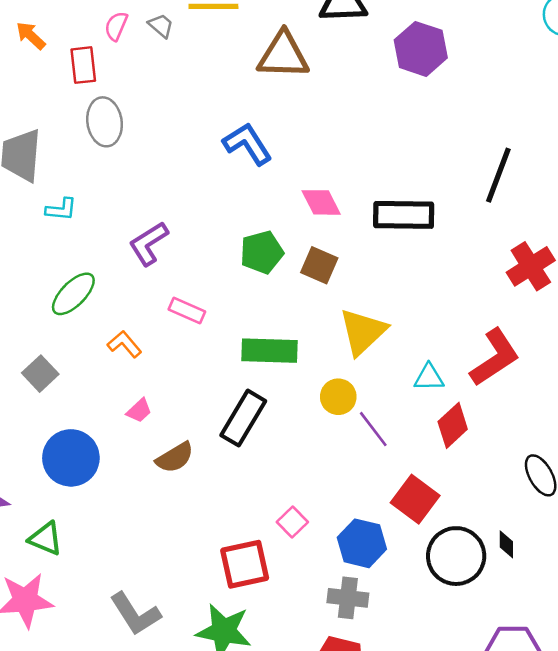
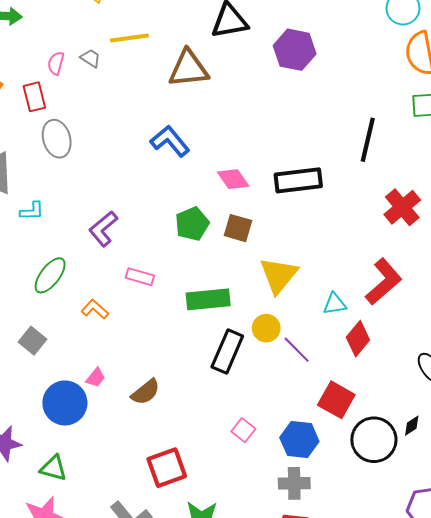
pink trapezoid: (139, 411) -> (96, 378), moved
black rectangle: (243, 418) -> (227, 351), moved
black diamond: (506, 544) -> (412, 426), turned 65
red square: (245, 564) -> (167, 468), moved

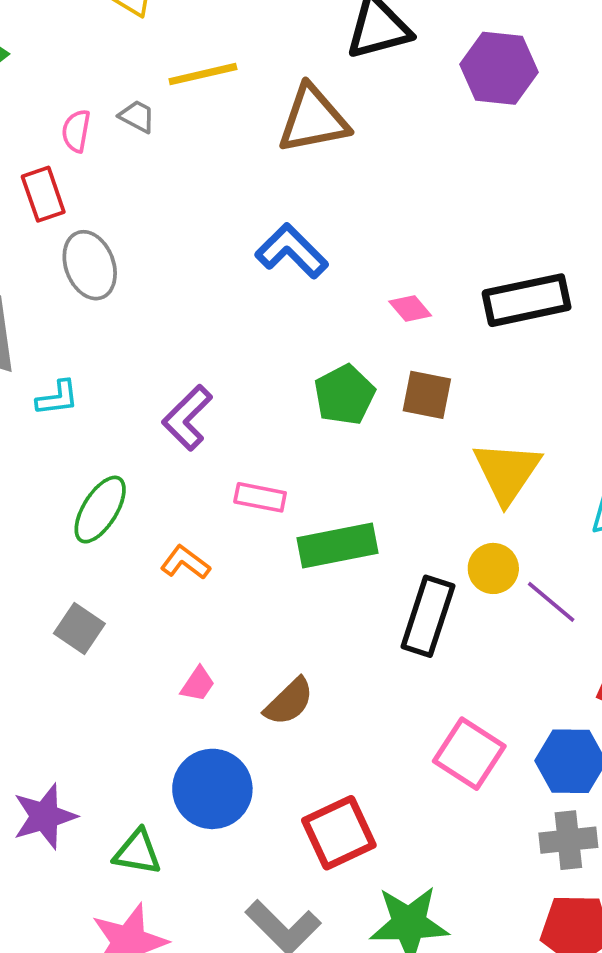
pink diamond: (233, 179) -> (410, 309), size x0.7
green rectangle: (208, 299) -> (338, 545), moved
blue circle: (65, 403) -> (212, 789), moved
pink square: (243, 430) -> (469, 754), size x1.6

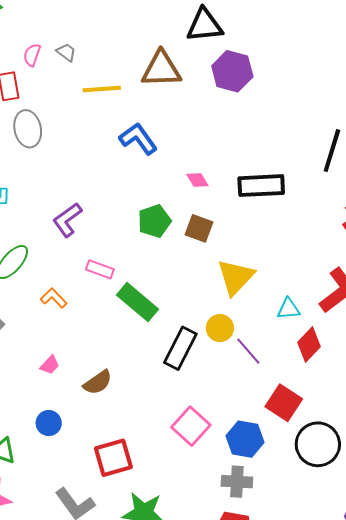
purple hexagon: (499, 68) -> (232, 71), moved
yellow line: (203, 74) -> (102, 89), moved
green rectangle: (338, 545) -> (138, 302), turned 42
blue circle: (212, 789) -> (49, 423), size x0.6

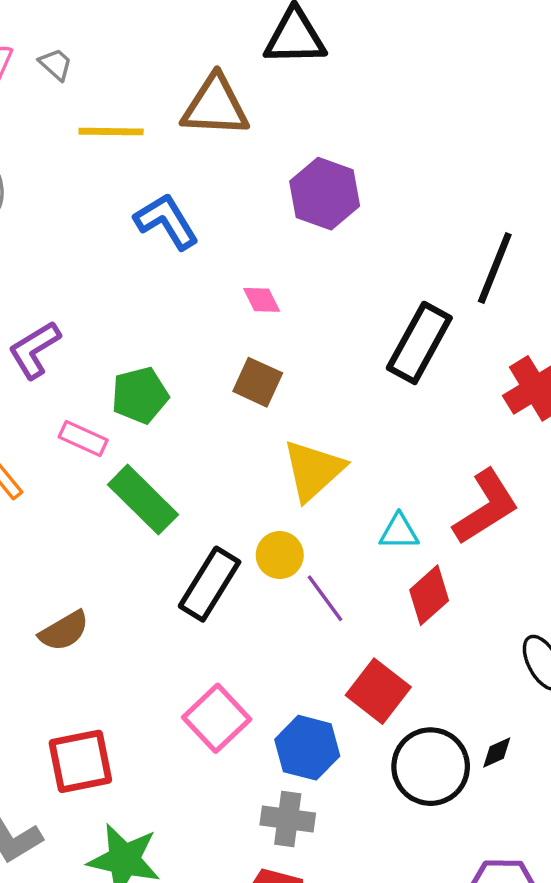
purple hexagon: (232, 71) -> (325, 194), moved
black rectangle: (261, 186) -> (419, 343), moved, turned -63
green pentagon: (154, 221) -> (140, 395), moved

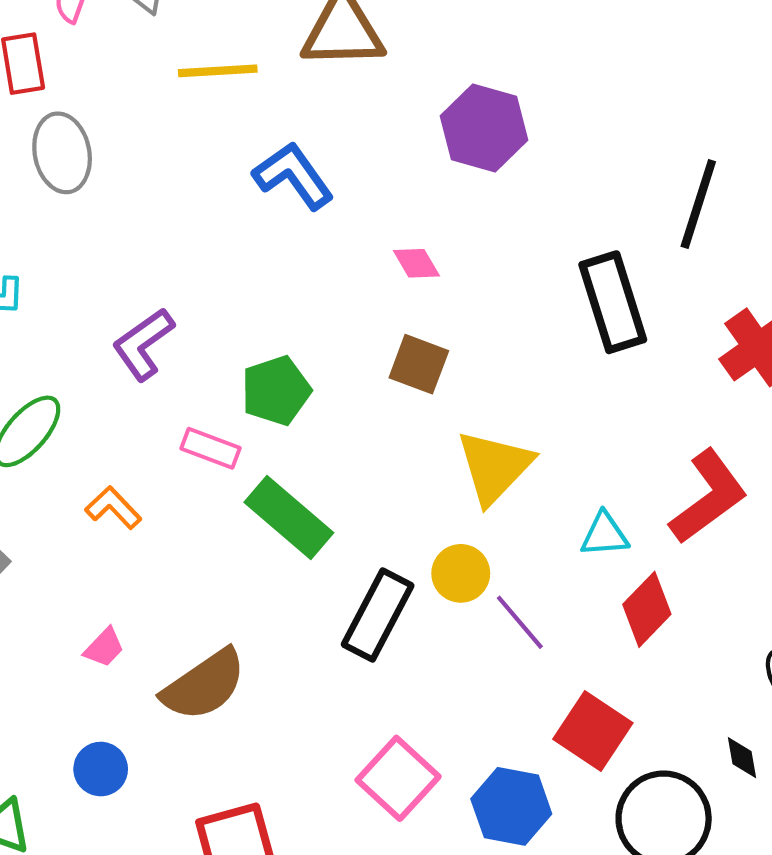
black rectangle: (419, 343) -> (613, 302), turned -42
brown semicircle: (64, 631) -> (204, 685), size x1.4
black diamond: (497, 752) -> (742, 758), moved, turned -72

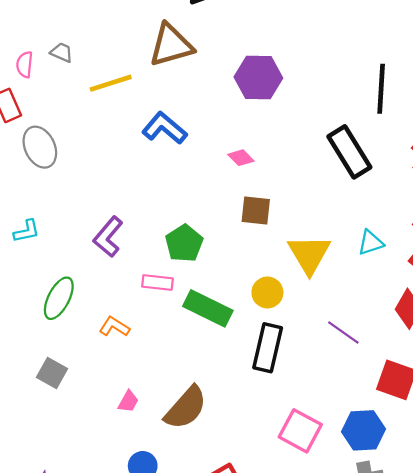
cyan triangle: (605, 535) -> (371, 243), moved
yellow circle: (461, 573) -> (267, 292), moved

